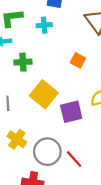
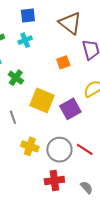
orange square: (78, 60) -> (63, 62), turned -32
green cross: (23, 62) -> (16, 78), turned -35

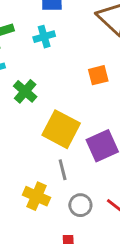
gray line: (13, 117) -> (63, 170), moved
gray circle: (59, 150) -> (80, 205), size x0.6

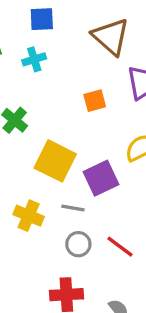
gray line: (63, 170) -> (73, 208), moved, turned -65
yellow cross: (37, 196) -> (29, 216), moved

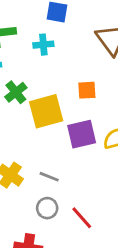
yellow square: (55, 161) -> (46, 111), moved, turned 36
purple square: (101, 178) -> (82, 134), moved

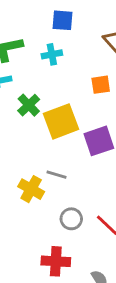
orange square: (87, 90) -> (101, 85), moved
gray line: (49, 177) -> (56, 175), moved

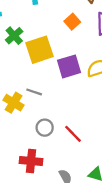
orange square: (101, 85) -> (72, 22), turned -35

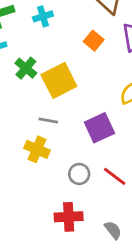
purple square: (69, 66) -> (99, 128), moved
gray line: (34, 92) -> (48, 121), moved

